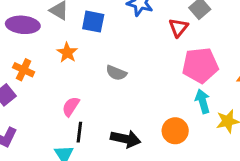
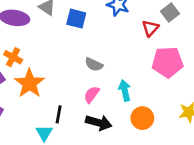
orange star: (67, 53) -> (29, 83), moved, size x1.6
cyan arrow: (203, 101) -> (125, 90), moved
pink semicircle: (71, 106) -> (92, 95), moved

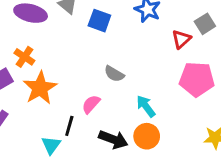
cyan arrow: (125, 90) -> (146, 106), turned -30
pink semicircle: (92, 95) -> (91, 104), moved
orange circle: (142, 118) -> (147, 136), moved

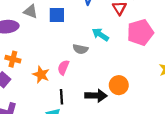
orange star: (40, 88) -> (41, 75), moved, size x0.7
pink semicircle: (91, 104) -> (63, 67), moved
cyan arrow: (146, 106) -> (100, 35), moved

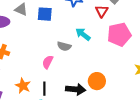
orange star: (41, 75) -> (23, 86), moved

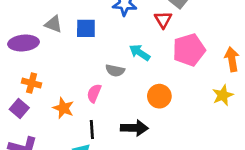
orange circle: (97, 81) -> (159, 96), moved
orange star: (23, 86) -> (63, 108), moved

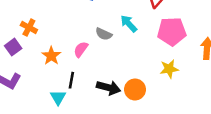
yellow star: (223, 95) -> (169, 69), moved
orange circle: (159, 96) -> (135, 89), moved

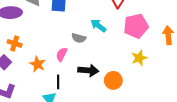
black arrow: (108, 88) -> (88, 70), moved

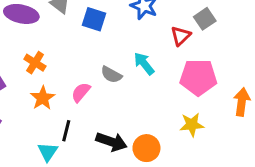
orange cross: (15, 43) -> (35, 63), moved
black arrow: (88, 70) -> (111, 142), moved

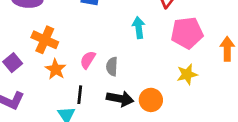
orange cross: (35, 63) -> (45, 40), size x1.4
cyan arrow: (144, 64) -> (139, 28), turned 40
gray semicircle: (111, 75) -> (112, 66), moved, turned 72

